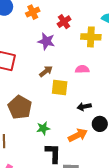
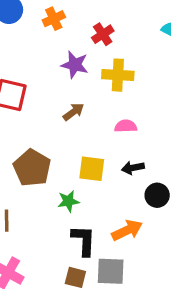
yellow cross: (91, 37) -> (118, 75), moved
pink semicircle: (82, 69) -> (126, 126), moved
yellow square: (60, 88) -> (92, 169), moved
orange arrow: (78, 135) -> (127, 230), moved

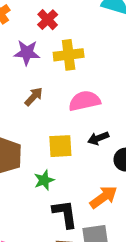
pink semicircle: (126, 126) -> (85, 101), size x1.5

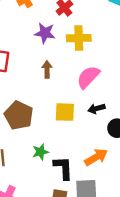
brown arrow: (34, 97) -> (47, 69), turned -49
pink semicircle: (85, 101) -> (88, 77), turned -40
green star: (44, 180) -> (40, 152), moved

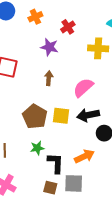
yellow cross: (79, 38) -> (98, 48), moved
black arrow: (96, 109) -> (88, 115), size x1.5
brown pentagon: (19, 115) -> (35, 117), moved

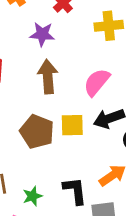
brown arrow: (49, 78) -> (48, 77), size x1.6
green star: (37, 148) -> (32, 196), moved

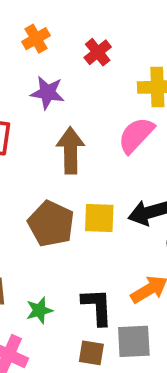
purple star: (42, 34) -> (47, 93), moved
pink semicircle: (97, 82) -> (136, 135), moved

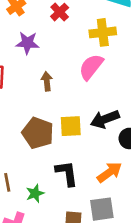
brown arrow: (70, 150) -> (47, 81), size x0.6
black L-shape: (97, 307) -> (67, 173), moved

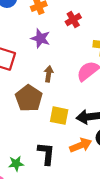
brown pentagon: (38, 133) -> (29, 98), moved
orange arrow: (109, 172) -> (81, 145), moved

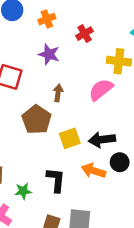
yellow square: (59, 116) -> (70, 138), turned -30
orange arrow: (81, 145) -> (93, 171), turned -140

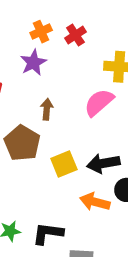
orange cross: (47, 19) -> (41, 32), moved
purple star: (49, 54) -> (33, 63), turned 30
black L-shape: (56, 180) -> (48, 233), moved, turned -85

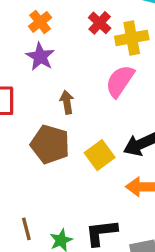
red cross: (75, 35) -> (100, 23), moved

